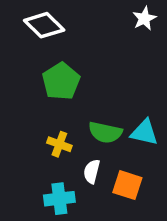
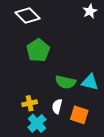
yellow cross: (59, 144) -> (30, 103), moved, turned -32
cyan cross: (59, 199) -> (37, 123), turned -36

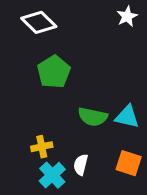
white semicircle: (57, 106) -> (81, 165), moved
orange square: (79, 115) -> (129, 163), moved

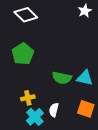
green pentagon: (54, 72) -> (23, 54), moved

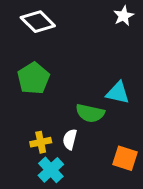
cyan triangle: (85, 78) -> (118, 93), moved
white semicircle: (54, 110) -> (70, 139), moved

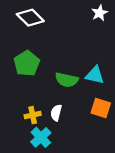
green semicircle: (90, 113) -> (67, 80), moved
orange square: (125, 158) -> (101, 108), moved

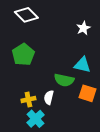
white star: (100, 13) -> (83, 28), moved
green semicircle: (67, 80) -> (64, 80), moved

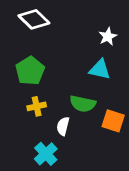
cyan triangle: (82, 65) -> (100, 69), moved
yellow cross: (28, 99) -> (37, 106), moved

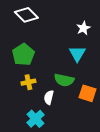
cyan triangle: (100, 69) -> (77, 54), turned 48

